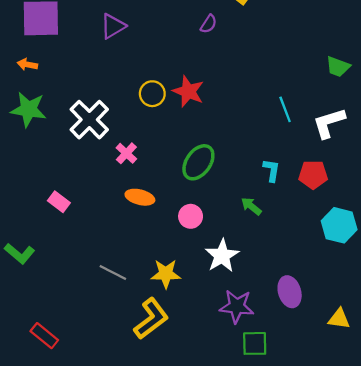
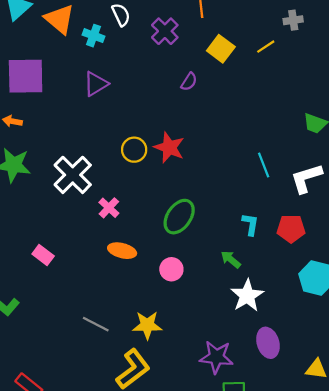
white star: (222, 256) -> (247, 296), moved

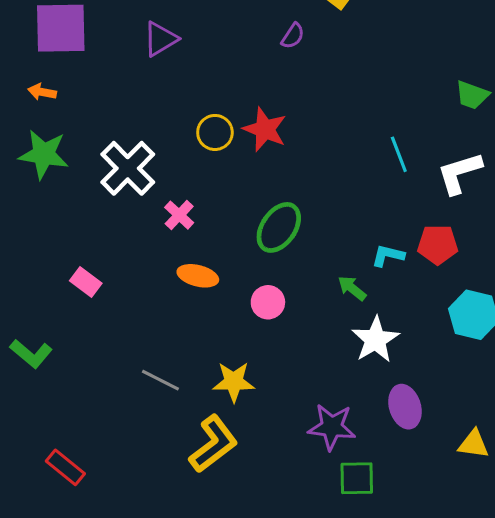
cyan L-shape: (250, 224) -> (388, 256), moved, turned -85

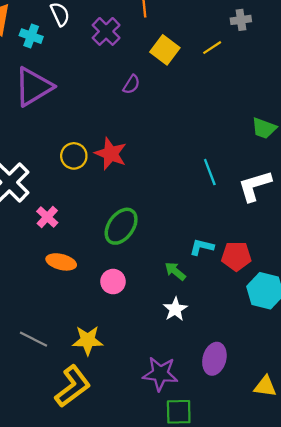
purple triangle: (160, 39) -> (33, 87), size x1.5
red pentagon: (438, 245) -> (236, 256), moved
white star: (375, 340) -> (175, 309), moved, size x0.7
purple ellipse: (405, 407) -> (214, 359), turned 32

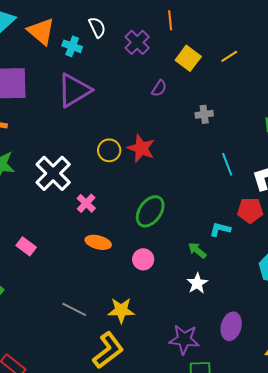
gray cross: (241, 20) -> (204, 114), moved
red pentagon: (236, 256) -> (250, 210), moved

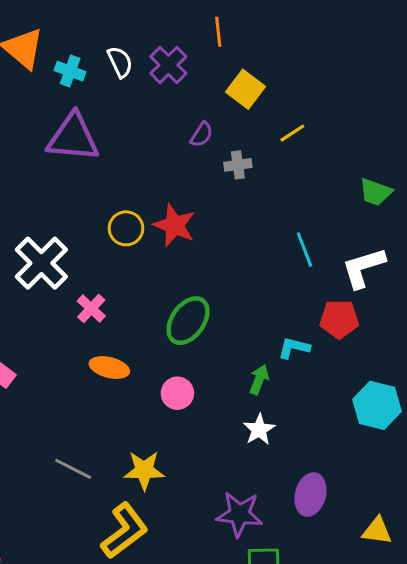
white semicircle: (97, 27) -> (120, 62), moved
yellow line: (229, 56) -> (292, 133), moved
purple triangle: (74, 90) -> (73, 138), turned 36
gray cross: (204, 114) -> (238, 165), moved
green arrow: (197, 250) -> (259, 380), turned 72

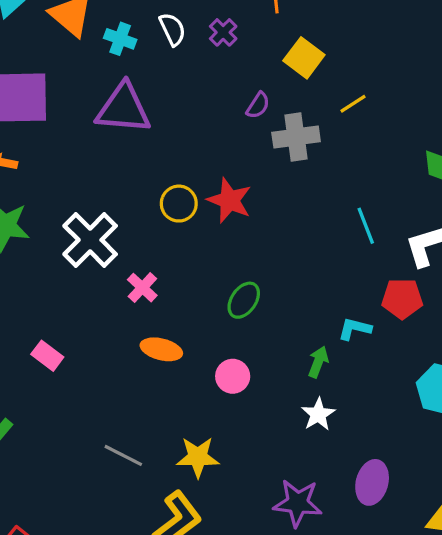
purple cross: (168, 65) -> (223, 32), size x0.7
gray cross: (238, 165) -> (296, 137), size x1.6
green ellipse: (188, 321) -> (244, 300), size x0.7

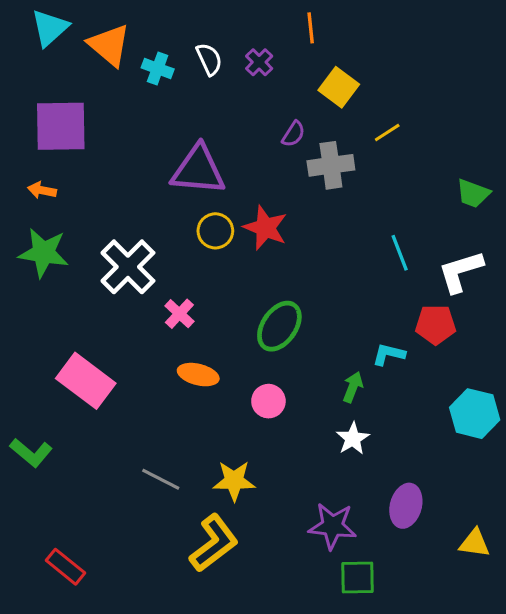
purple triangle: (123, 108) -> (198, 170), moved
green ellipse: (244, 300) -> (279, 326), size x1.4
pink rectangle: (47, 356) -> (86, 381), size x1.8

